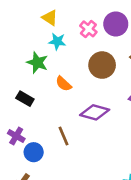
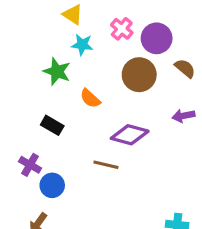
purple circle: (116, 24) -> (157, 38), moved
black rectangle: (25, 99) -> (52, 125), moved
brown line: (63, 136) -> (106, 165), moved, turned -54

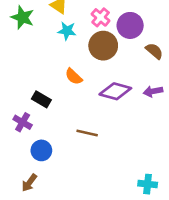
green star: (57, 72) -> (23, 17), moved
brown circle: (139, 75) -> (103, 46), moved
purple diamond: (130, 135) -> (115, 91), moved
purple cross: (30, 165) -> (23, 122), moved

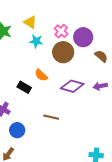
black rectangle: (41, 99) -> (24, 87), moved

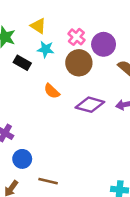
black rectangle: (24, 87) -> (22, 63), moved
brown line: (51, 117) -> (48, 181), moved

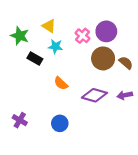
purple circle: (104, 44) -> (106, 31), moved
brown circle: (79, 63) -> (103, 58), moved
blue circle: (22, 159) -> (60, 123), moved

